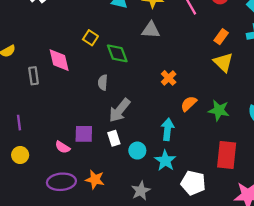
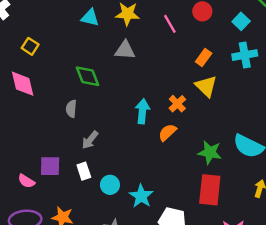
yellow square: (90, 38) -> (30, 46), moved
orange cross: (169, 78) -> (177, 104), moved
gray arrow: (119, 110) -> (90, 140), size x0.7
green star: (219, 110) -> (210, 152), moved
cyan arrow: (168, 129) -> (142, 111), moved

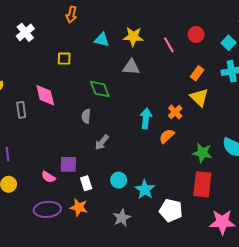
yellow square: (30, 46) -> (64, 59), moved, turned -32
white rectangle: (84, 171) -> (86, 183), moved

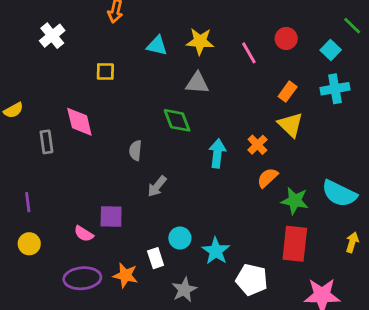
green diamond: (100, 89) -> (177, 120), moved
orange semicircle: (167, 136) -> (267, 178), moved
white rectangle: (86, 183) -> (156, 258), moved

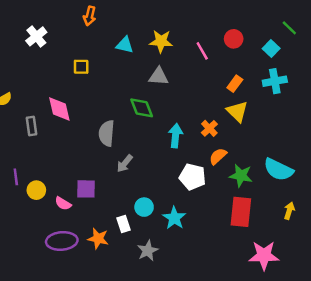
gray semicircle: (135, 150) -> (107, 133), size x1.5
yellow circle: (29, 244) -> (36, 190), moved
white pentagon: (252, 280) -> (192, 177), moved

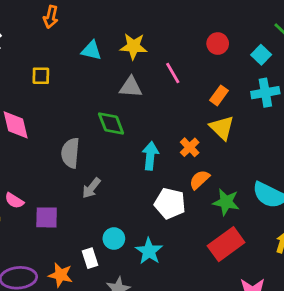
pink line: (202, 51) -> (173, 73), moved
pink semicircle: (63, 203) -> (14, 201), moved
red rectangle: (241, 212) -> (226, 244), turned 48

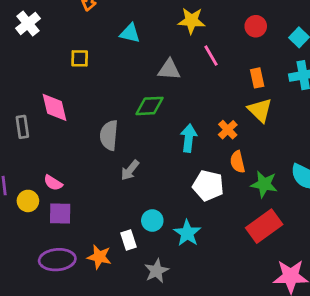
yellow star: (133, 46) -> (191, 21), moved
orange rectangle: (219, 95) -> (257, 78), turned -48
green diamond: (111, 123) -> (150, 106), turned -72
orange semicircle: (199, 180) -> (238, 162), turned -60
purple square: (47, 217) -> (60, 214), moved

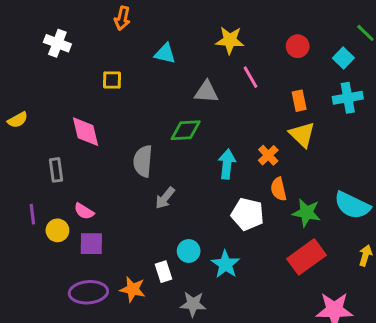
white cross: (28, 23) -> (57, 43), turned -30
gray rectangle: (22, 127) -> (56, 170), moved
gray star: (156, 271) -> (193, 304), turned 30

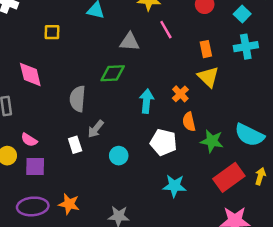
cyan circle: (189, 251) -> (119, 156), moved
red rectangle: (306, 257) -> (229, 177), moved
cyan star: (225, 264) -> (174, 186), moved, turned -30
white rectangle: (164, 272) -> (75, 145), moved

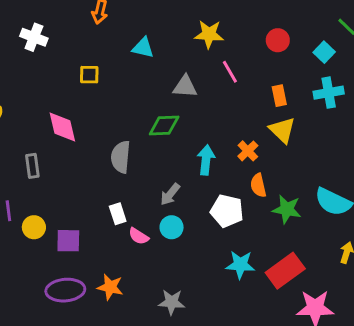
gray arrow: (96, 129) -> (170, 194), moved
pink semicircle: (29, 140) -> (139, 236), moved
red rectangle: (229, 177) -> (285, 271), moved

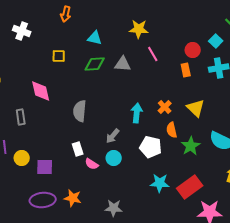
red circle: (278, 40) -> (193, 50), moved
green diamond: (164, 126) -> (95, 64), moved
yellow triangle: (282, 130) -> (196, 108), moved
green star: (287, 209) -> (191, 146), turned 30

